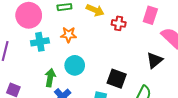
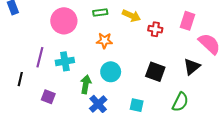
cyan cross: (40, 42) -> (65, 61), moved
black square: (117, 79) -> (155, 72), moved

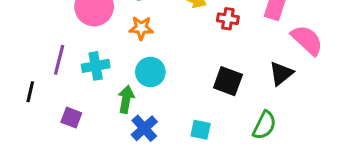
orange star: (104, 41) -> (141, 28), moved
cyan circle: (111, 72) -> (150, 72), moved

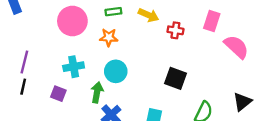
purple line: (59, 60) -> (24, 62), moved
black triangle: (281, 74) -> (242, 102), moved
purple square: (71, 118) -> (58, 94), moved

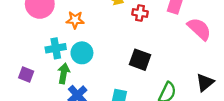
cyan cross: (74, 67) -> (56, 48), moved

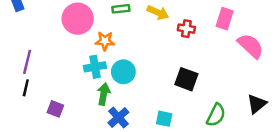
orange star: (75, 20) -> (105, 41), moved
purple square: (26, 75) -> (55, 109), moved

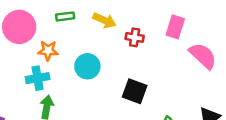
cyan circle: (123, 72) -> (87, 66), moved

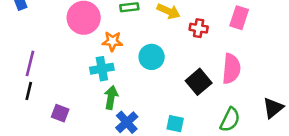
pink semicircle: (203, 56) -> (231, 69), moved, turned 52
black square: (135, 91) -> (199, 82), turned 30

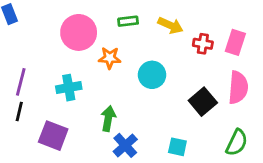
pink rectangle: (239, 18) -> (235, 42), moved
cyan cross: (102, 69) -> (69, 88), moved
purple square: (60, 113) -> (53, 136), size x1.5

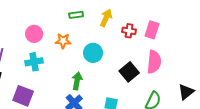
yellow arrow: (170, 25) -> (106, 18), turned -90
pink circle: (79, 32) -> (34, 34), moved, size x0.7
green arrow: (108, 119) -> (77, 81), moved

